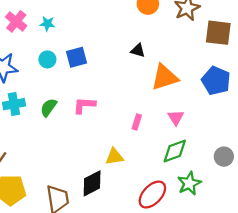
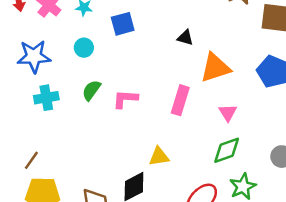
blue square: (76, 57) -> (123, 24), moved
green semicircle: (49, 107) -> (91, 90), moved
pink rectangle: (137, 122) -> (180, 100), moved, size x1.6

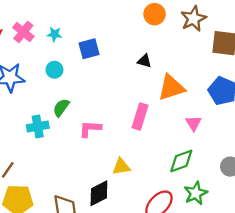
cyan cross: (46, 98) -> (38, 126), moved
pink L-shape: (125, 99) -> (90, 129), moved
pink triangle: (228, 113) -> (193, 123), moved

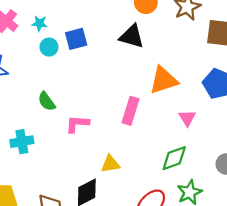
black triangle: (145, 61) -> (132, 36), moved, size x1.6
cyan circle: (54, 70) -> (49, 47), moved
green semicircle: (61, 108) -> (47, 101), turned -72
cyan cross: (38, 126) -> (22, 142), moved

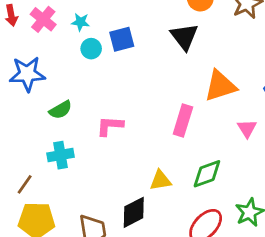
black triangle: (132, 36) -> (184, 37), turned 36
green semicircle: (47, 101) -> (61, 110), moved, turned -84
pink L-shape: (77, 124) -> (110, 126), moved
green diamond: (174, 158) -> (207, 174), moved

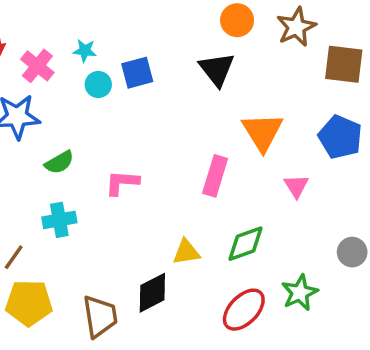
pink cross: (43, 19) -> (37, 66), moved
orange triangle: (220, 86) -> (262, 132), turned -44

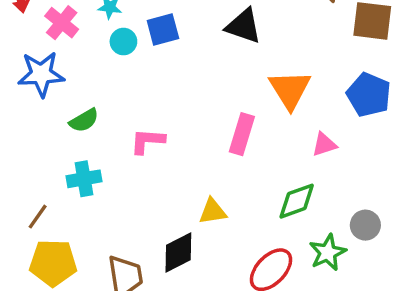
black triangle: (217, 69) -> (244, 26), turned -33
pink triangle: (296, 186) -> (324, 144), turned 44
green diamond: (246, 244) -> (297, 201), moved
gray circle: (352, 252) -> (365, 225), moved

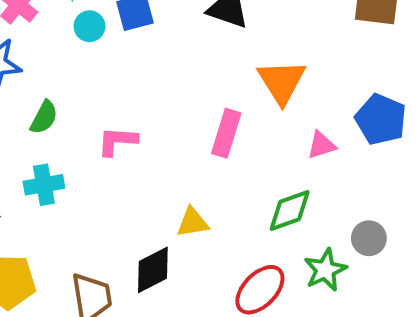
blue pentagon: (369, 95) -> (381, 119), moved
green semicircle: (84, 120) -> (44, 117), turned -32

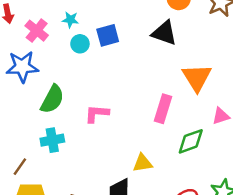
green semicircle: (44, 117) -> (52, 99), size x1.4
green diamond: (290, 210) -> (191, 141), moved

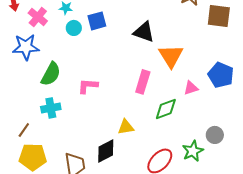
black triangle: (164, 33) -> (144, 32), moved

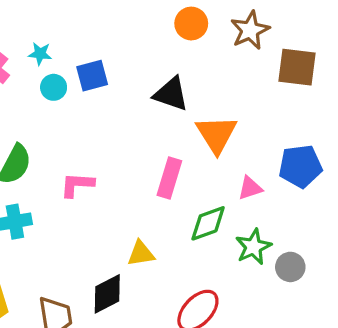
blue pentagon: (221, 75) -> (300, 166), turned -30
green star: (193, 151) -> (253, 247), moved

